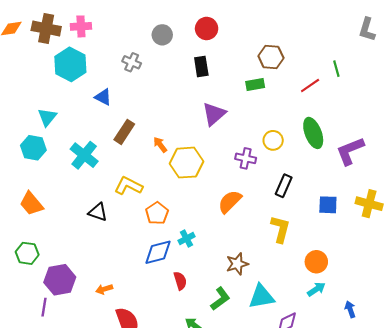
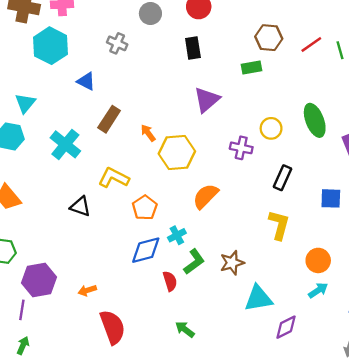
red line: (310, 85) -> (311, 45), moved
orange semicircle: (230, 202) -> (206, 196), moved
green L-shape: (220, 299) -> (194, 262), moved

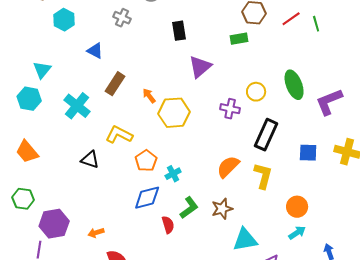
cyan hexagon: (50, 46) -> (64, 20), size x0.7
black rectangle: (193, 48) -> (179, 31), moved
black rectangle: (283, 178) -> (266, 135), size x1.4
orange semicircle: (206, 196) -> (228, 167), moved
cyan cross: (177, 235) -> (173, 174), moved

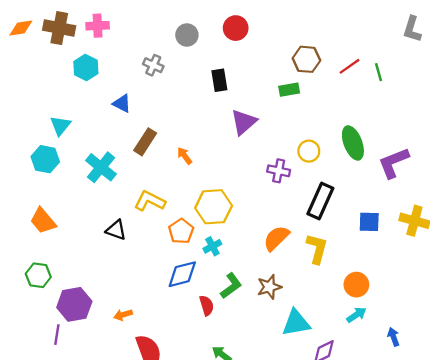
yellow hexagon: (174, 113) -> (214, 207), moved

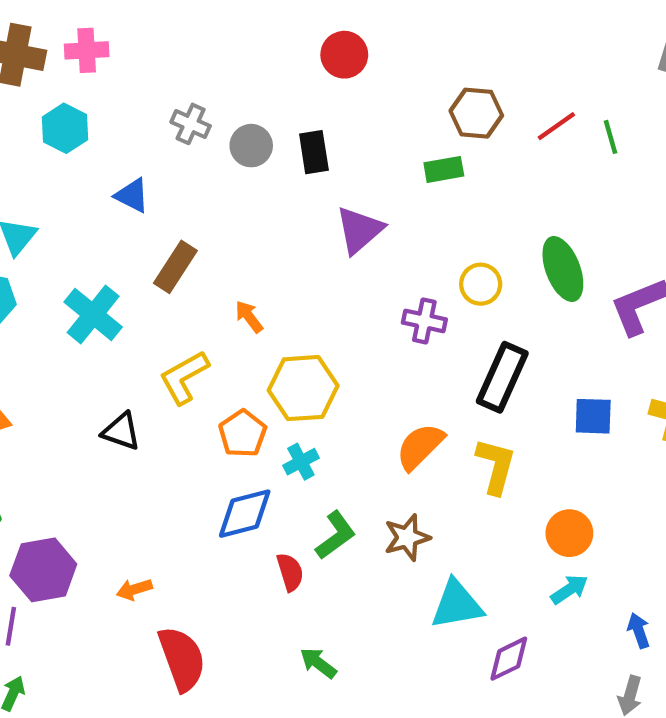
gray circle: (187, 35) -> (251, 146), moved
orange arrow: (185, 156) -> (249, 317), moved
yellow L-shape: (150, 201) -> (184, 377), turned -56

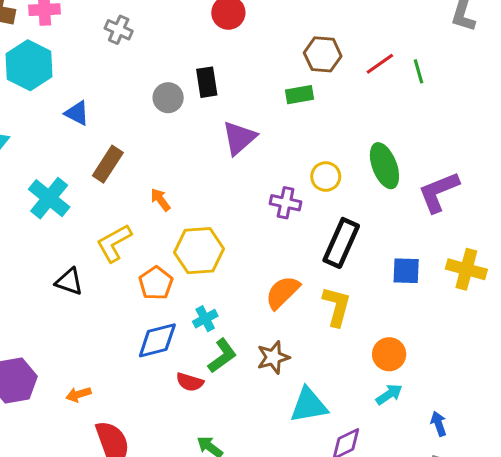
gray cross: (191, 124) -> (119, 30), moved
cyan hexagon: (65, 128) -> (29, 65), size x1.4
gray circle: (251, 146) -> (168, 98), moved
cyan cross: (301, 462) -> (205, 319), moved
red semicircle: (290, 572) -> (190, 382), turned 124

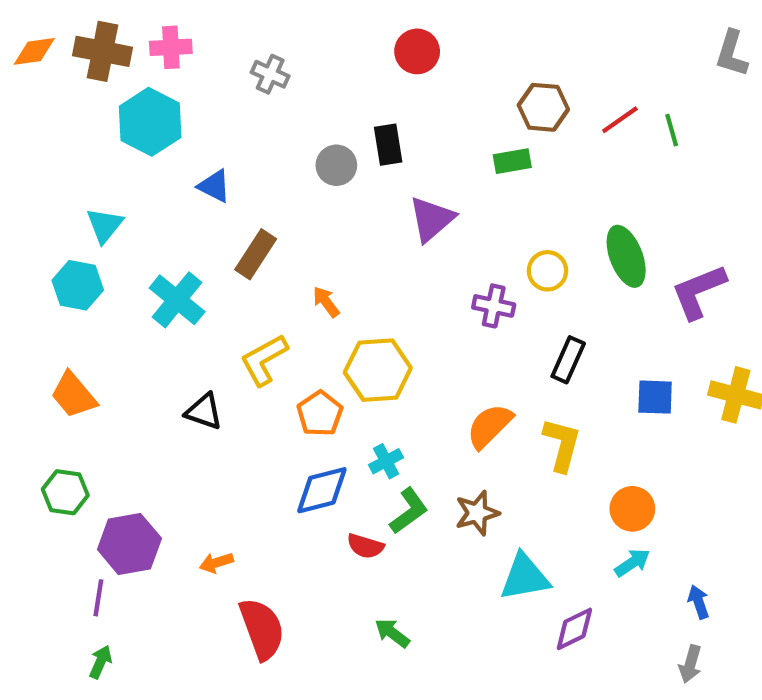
black rectangle: (341, 243) -> (568, 360), size x0.7

